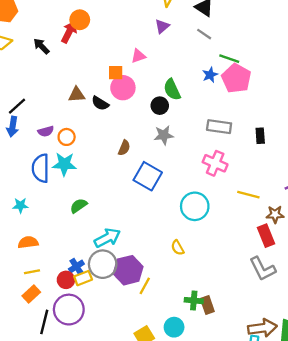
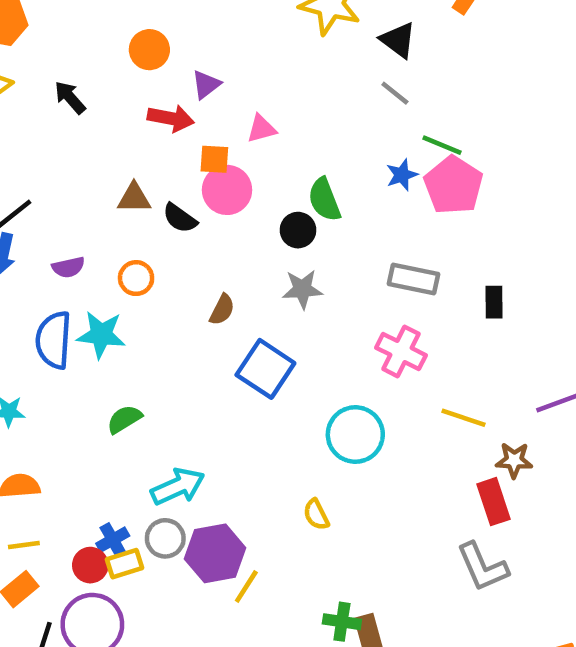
purple triangle: (162, 26) -> (206, 85), moved
red arrow: (69, 32) -> (171, 118), moved, turned 70
orange circle: (67, 137) -> (136, 278), moved
gray circle: (103, 264) -> (165, 538), size x0.7

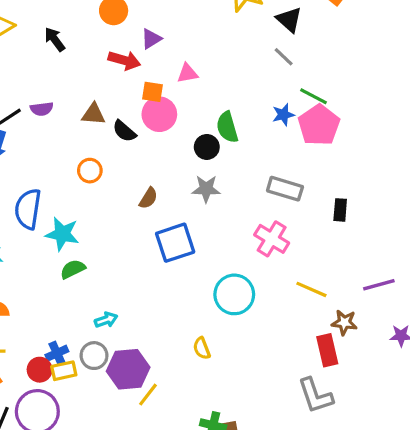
purple semicircle: (68, 267) -> (42, 109), moved
cyan star: (101, 335) -> (62, 234), moved
blue square: (265, 369) -> (175, 243), turned 33
cyan arrow: (178, 487) -> (106, 320), size x0.6

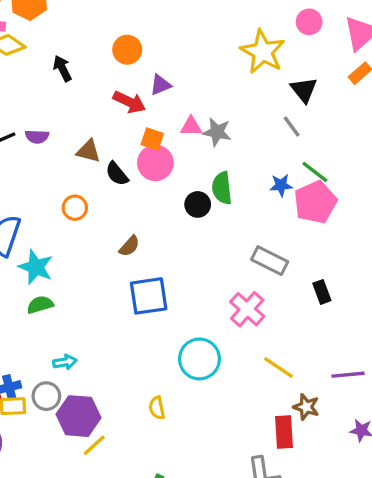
gray star: (206, 189) -> (217, 132), moved
black rectangle: (340, 210) -> (322, 292), turned -35

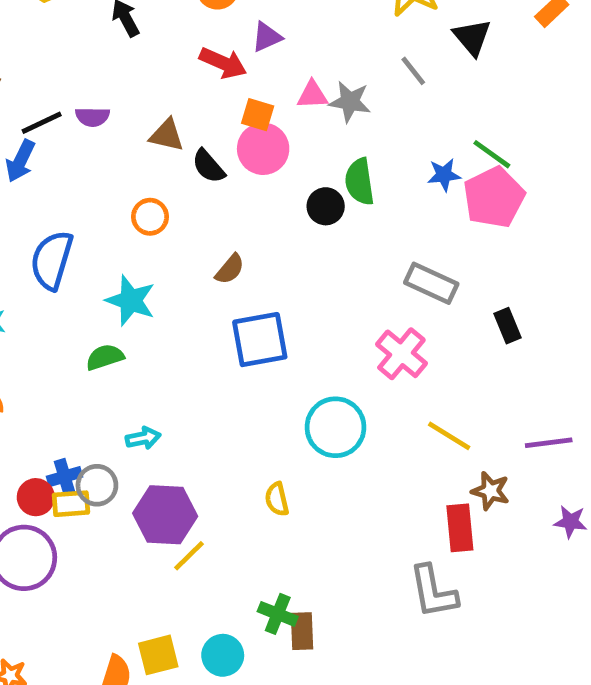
gray line: (292, 126) -> (413, 71), moved
cyan star: (36, 267) -> (131, 300), moved
gray circle: (46, 396) -> (97, 485), moved

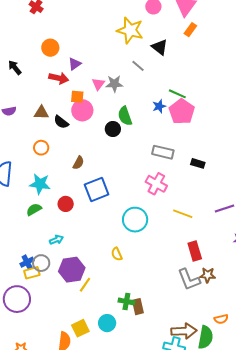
pink triangle: (312, 95) -> (98, 84), turned -40
black rectangle: (508, 326) -> (198, 163), turned -40
brown star: (490, 491) -> (208, 275), moved
red circle: (36, 497) -> (66, 204), moved

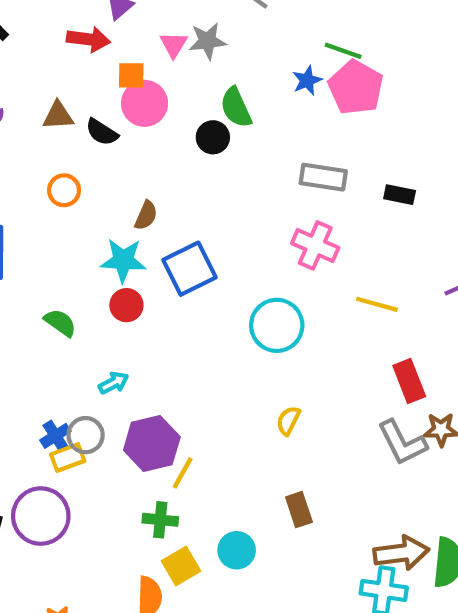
cyan star: (40, 184) -> (123, 260), moved
green semicircle: (34, 209) -> (60, 323), turned 70
yellow semicircle: (117, 254) -> (288, 421), moved, turned 56
green cross: (126, 301) -> (160, 520), moved

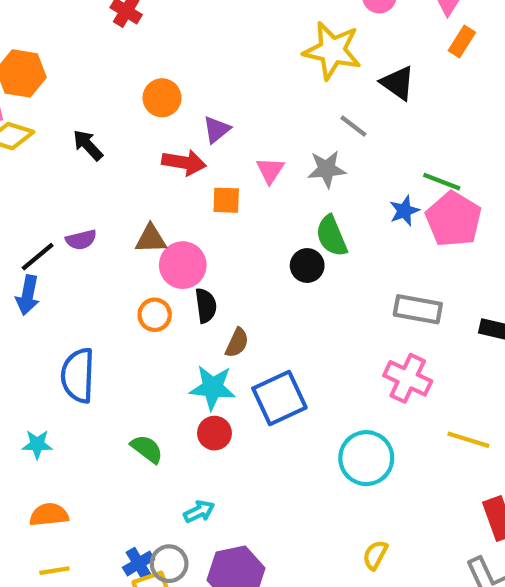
gray star: (208, 41) -> (327, 169), moved
pink circle: (145, 103) -> (183, 265), moved
black semicircle: (102, 132) -> (206, 306), moved, turned -132

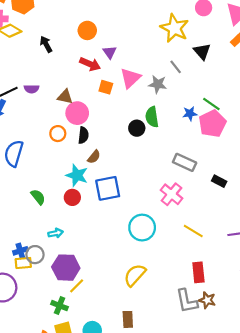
purple triangle: (217, 130) -> (110, 52), turned -40
pink triangle: (270, 170) -> (130, 78), size x1.5
yellow semicircle: (375, 555) -> (135, 275), size x1.6

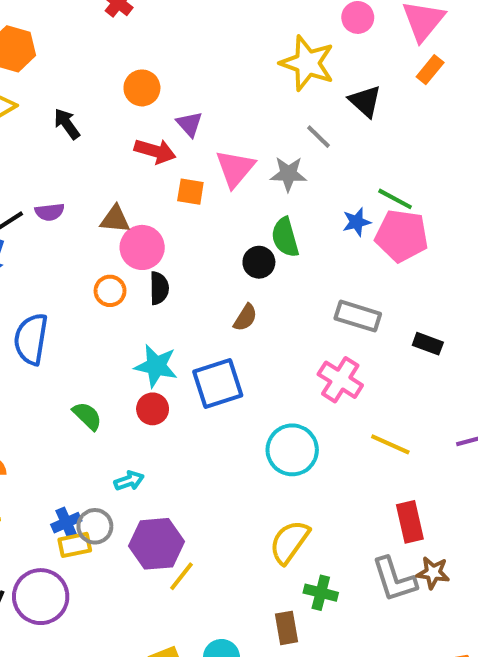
pink pentagon: (212, 124) -> (402, 236), turned -30
brown semicircle: (94, 157) -> (245, 318), moved
green cross: (60, 306) -> (321, 593), moved

